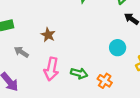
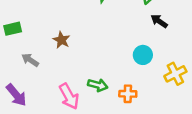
pink arrow: (51, 69) -> (69, 96), moved, turned -40
orange cross: (105, 81) -> (128, 94), turned -32

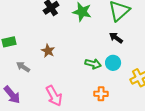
black arrow: (159, 21) -> (116, 38), moved
green arrow: (98, 85) -> (93, 64), moved

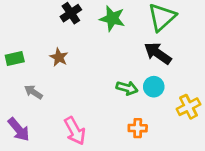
black arrow: (116, 38) -> (158, 53), size x1.5
brown star: (48, 51) -> (59, 57), moved

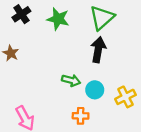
black arrow: (158, 53) -> (98, 50), turned 65
cyan circle: (154, 87) -> (95, 90), moved

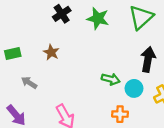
black arrow: (98, 50) -> (148, 59), moved

